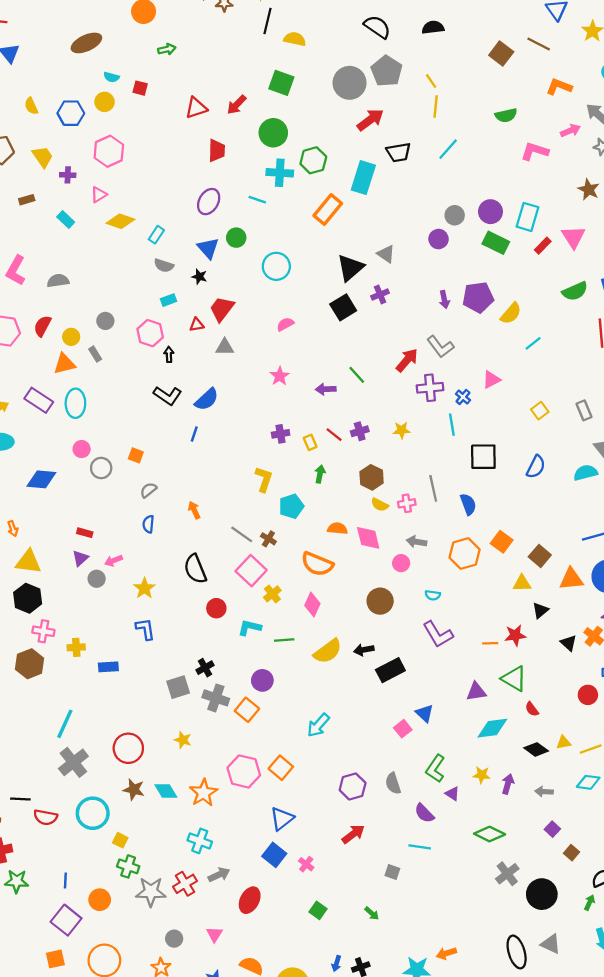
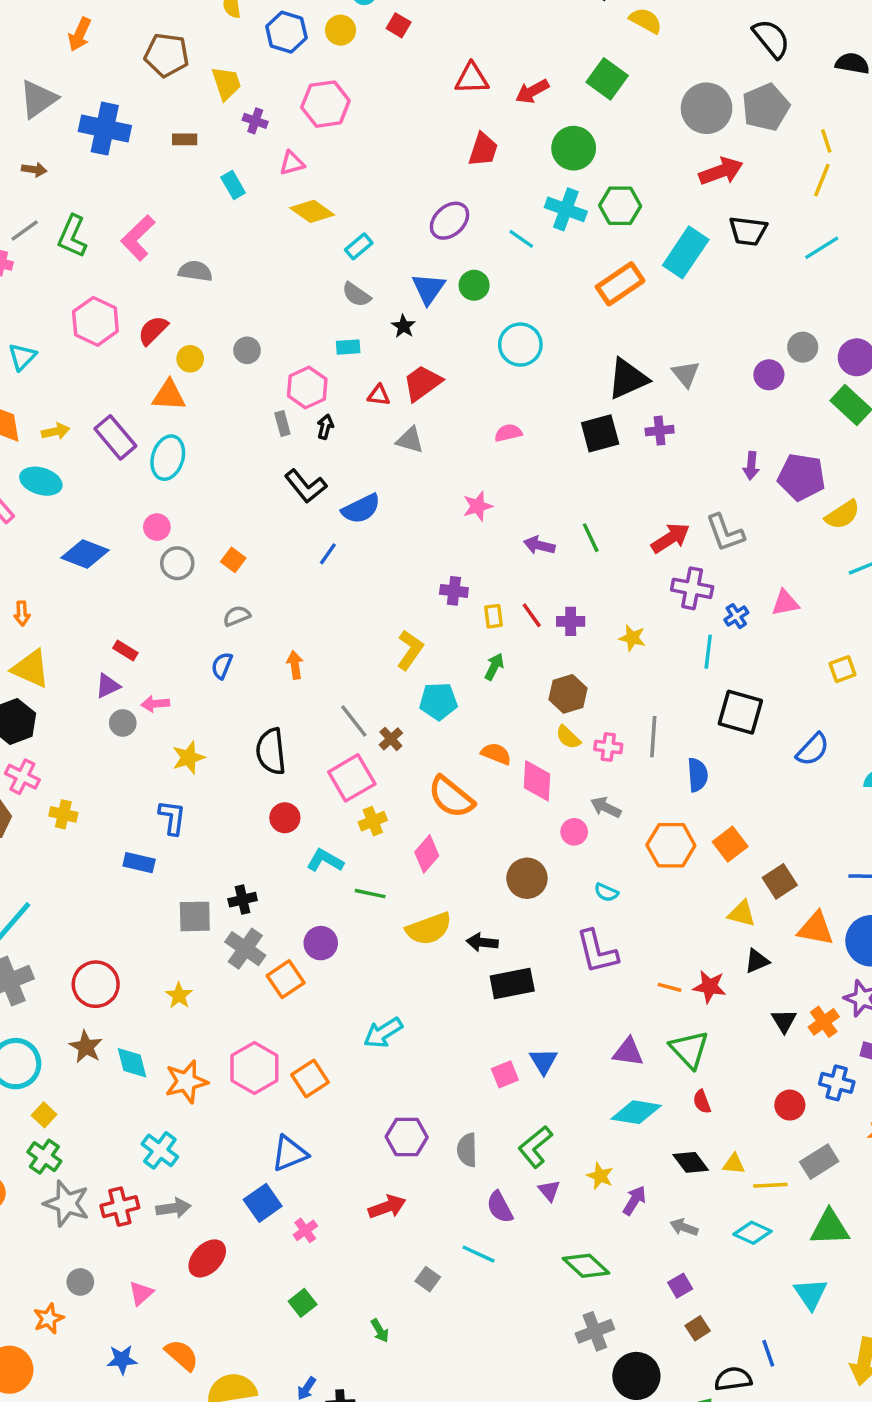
gray rectangle: (95, 354) -> (282, 424), moved
blue rectangle: (108, 667) -> (139, 863), moved

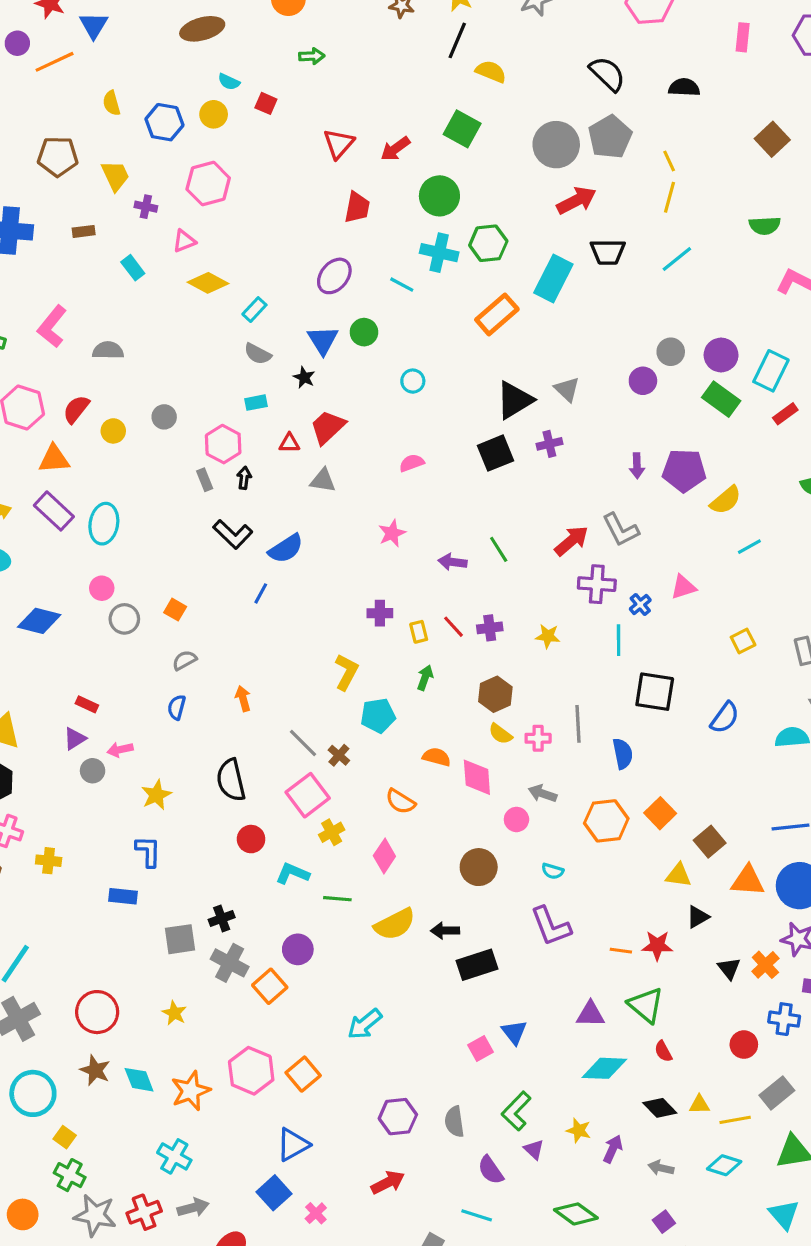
red triangle: (472, 78) -> (339, 144), turned -40
cyan circle: (520, 345) -> (413, 381), size x0.6
orange triangle: (169, 395) -> (54, 459), moved
orange semicircle: (451, 797) -> (400, 801), size x0.7

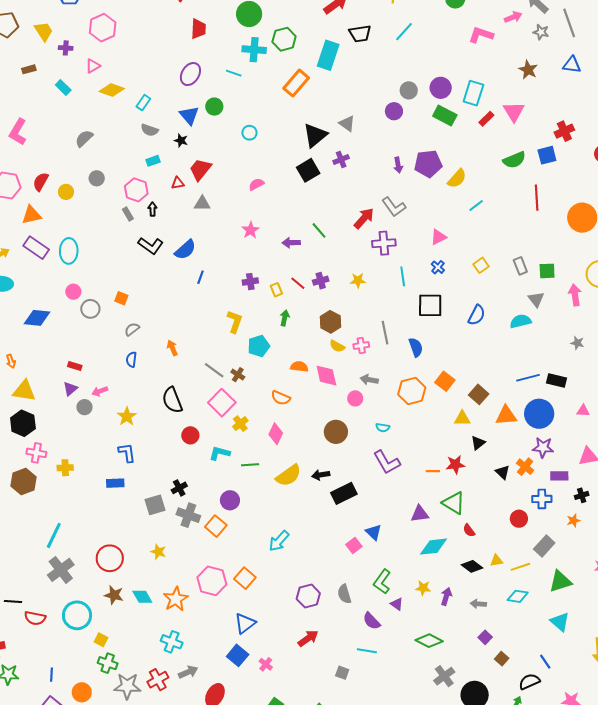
gray semicircle: (108, 350) -> (84, 138), moved, turned -36
blue line: (261, 593) -> (201, 277), moved
blue cross: (640, 604) -> (438, 267), moved

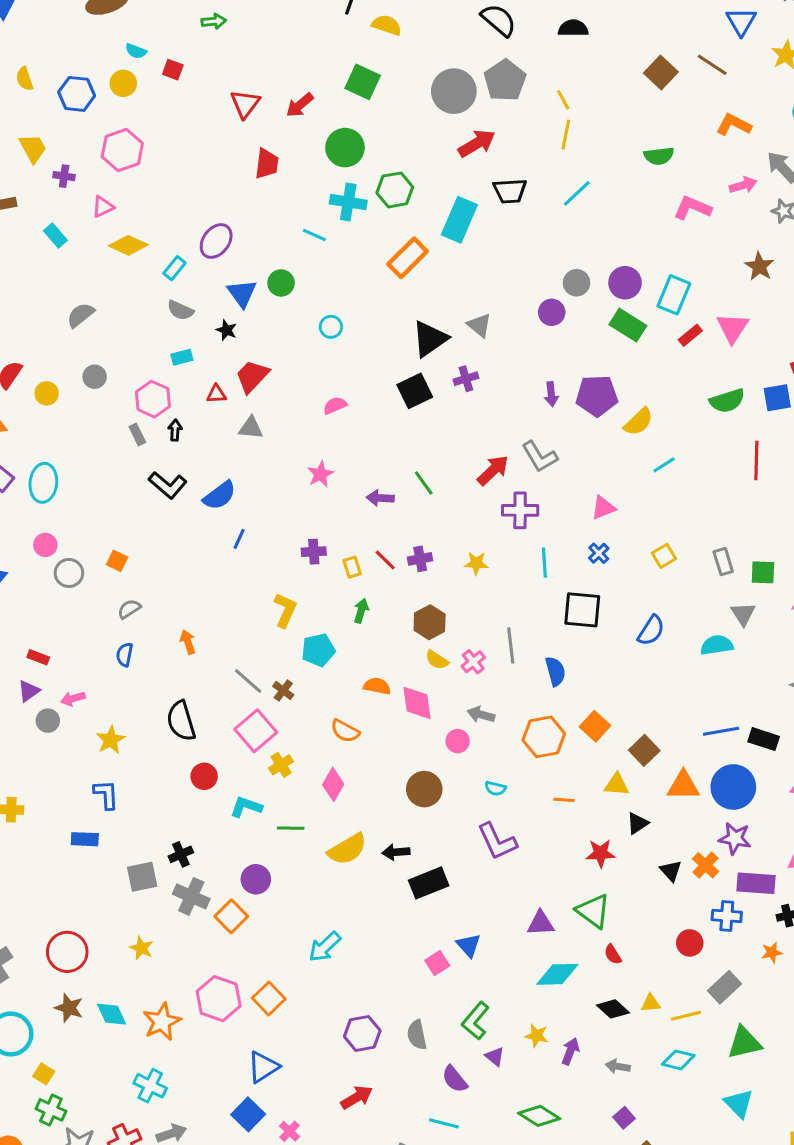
purple ellipse: (190, 74) -> (216, 241), moved
pink cross: (361, 345) -> (473, 662), turned -35
orange line: (433, 471) -> (564, 800), moved
purple rectangle: (559, 476) -> (756, 883), size x1.4

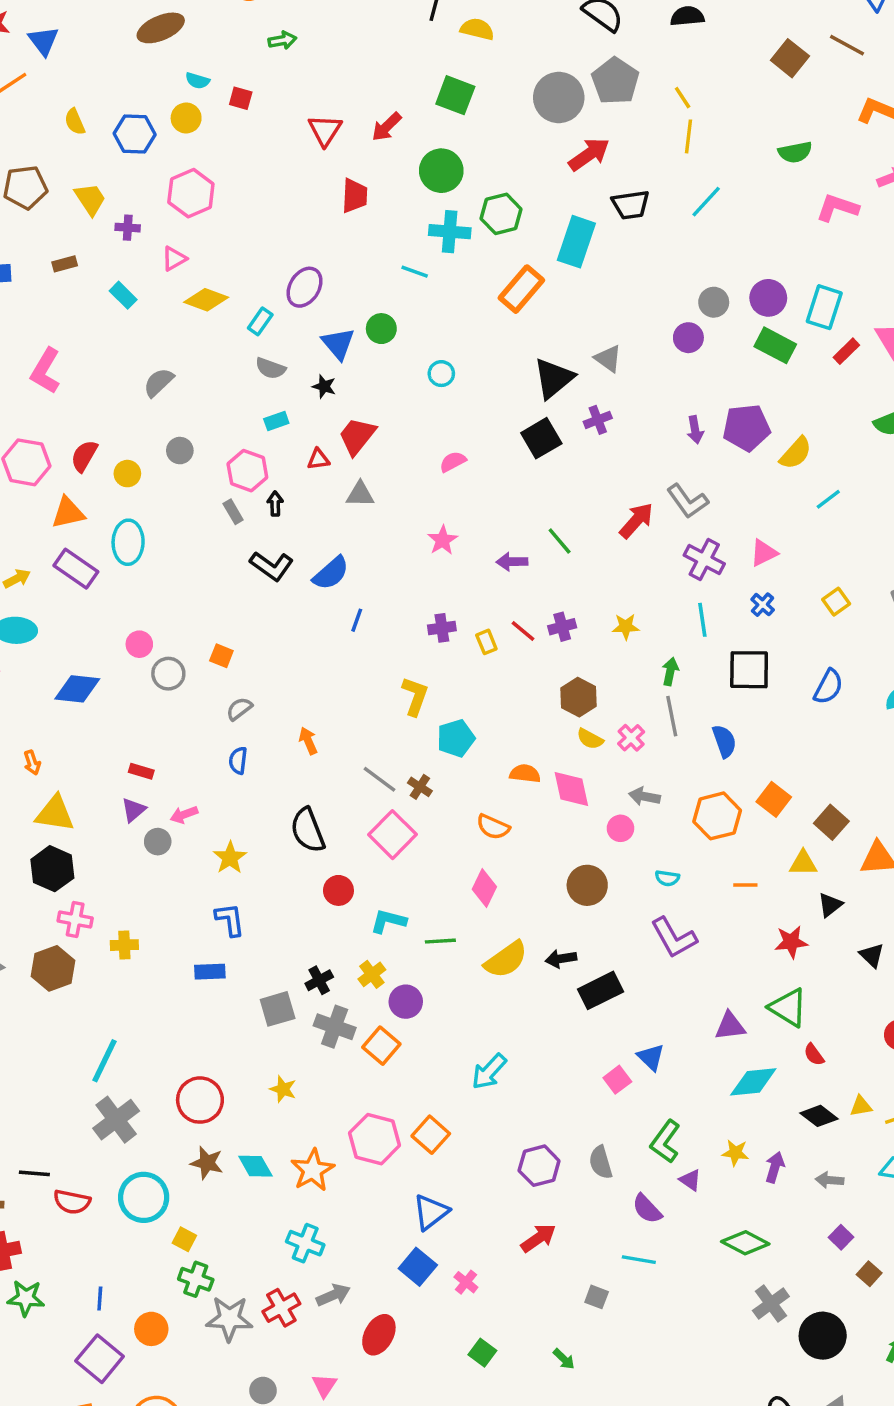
cyan ellipse: (43, 483) -> (128, 542), moved
purple cross: (520, 510) -> (704, 559), moved, turned 32
green arrow: (361, 611) -> (670, 672), moved
yellow cross: (281, 765) -> (372, 974), moved

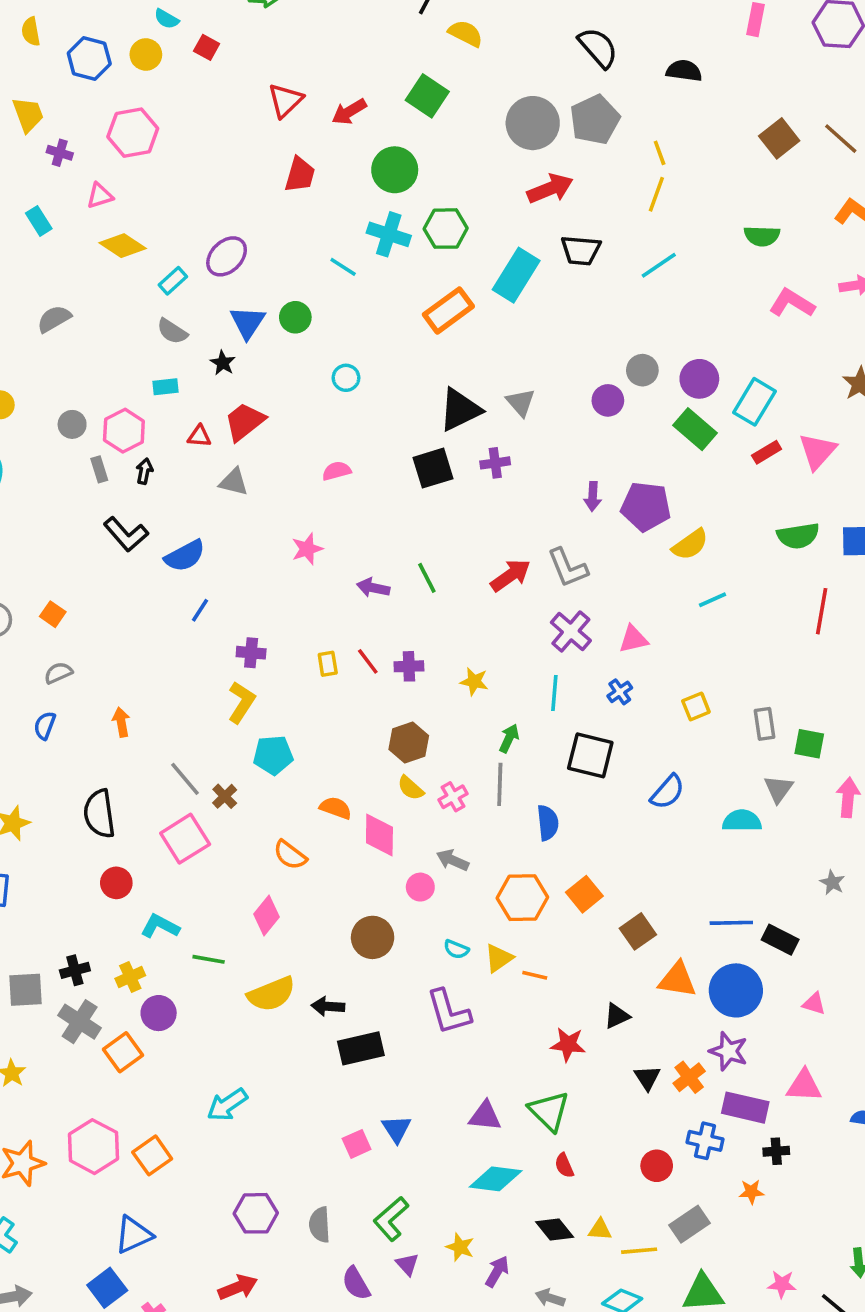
gray circle: (180, 451) -> (72, 424), moved
purple cross: (442, 628) -> (251, 653), moved
yellow triangle: (803, 863) -> (499, 958), moved, turned -48

